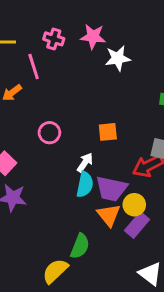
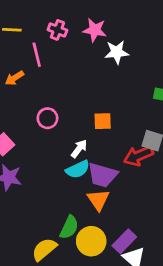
cyan semicircle: (85, 184) -> (78, 169), turned 50
yellow circle: (134, 205) -> (91, 241), moved, size x1.4
purple rectangle: (137, 225) -> (124, 241), moved

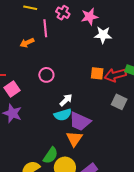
pink star: (95, 30) -> (90, 17), turned -30
orange square: (103, 121) -> (97, 73), moved
red arrow: (138, 156) -> (115, 75), moved

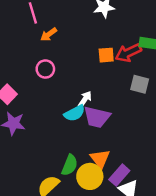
orange arrow: (27, 43) -> (49, 34), moved
white arrow: (66, 100) -> (85, 99), moved
orange triangle: (74, 139) -> (100, 159), moved

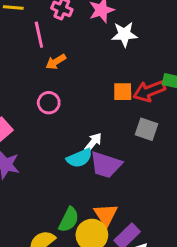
gray square: (140, 84) -> (147, 129), moved

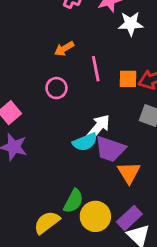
pink line: (39, 35) -> (96, 69), moved
white arrow: (93, 142) -> (98, 127), size x1.4
orange triangle: (106, 215) -> (129, 173), moved

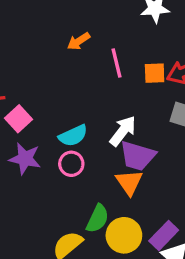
pink circle: (56, 88) -> (71, 164), moved
cyan semicircle: (85, 142) -> (73, 136), moved
orange triangle: (129, 173) -> (129, 182), moved

